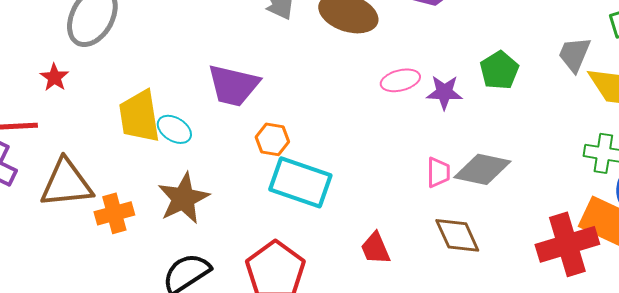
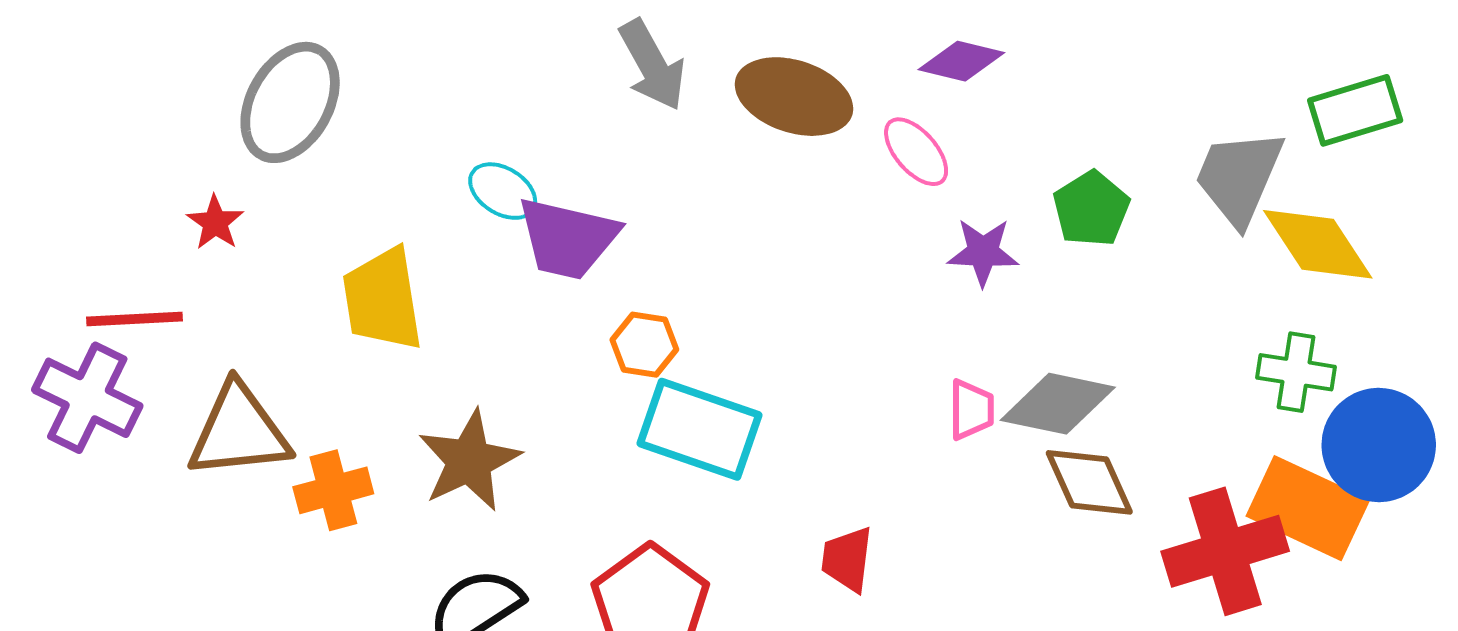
gray trapezoid: (574, 54) -> (1239, 177), size x1.4
pink ellipse: (400, 80) -> (916, 152), moved, turned 63
cyan ellipse: (174, 129) -> (503, 191), moved
brown diamond: (457, 235) -> (1089, 482), moved
red trapezoid: (375, 248) -> (847, 559), turned 30

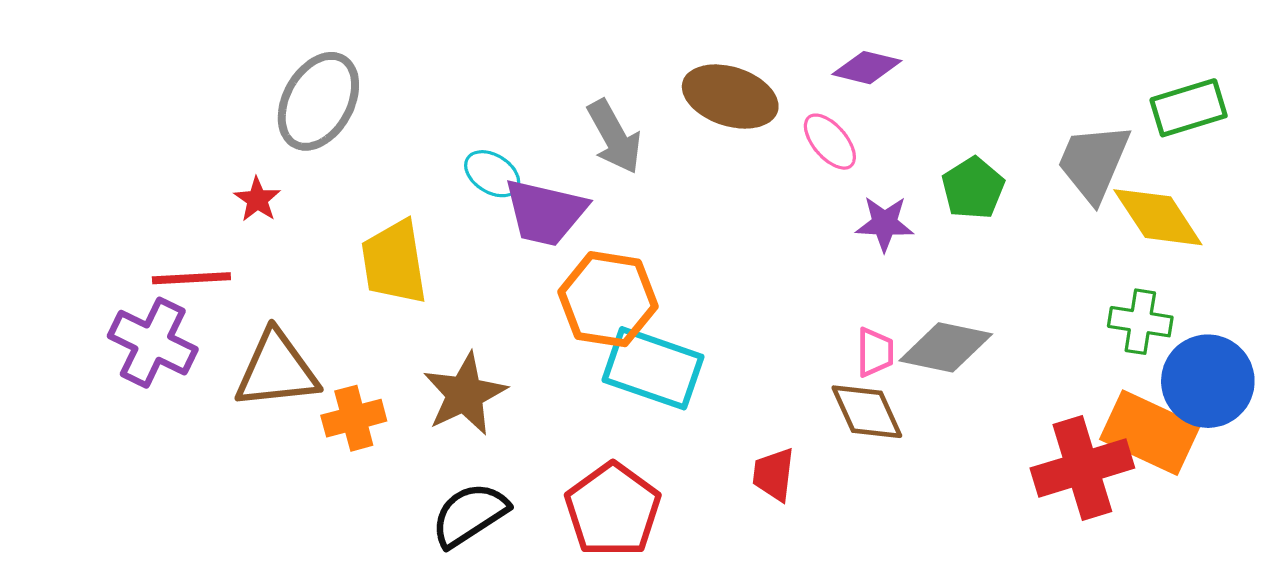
gray arrow: (652, 65) -> (614, 137), moved
orange hexagon: (644, 345) -> (608, 299), size x1.8
brown diamond: (1089, 482) -> (867, 412), moved

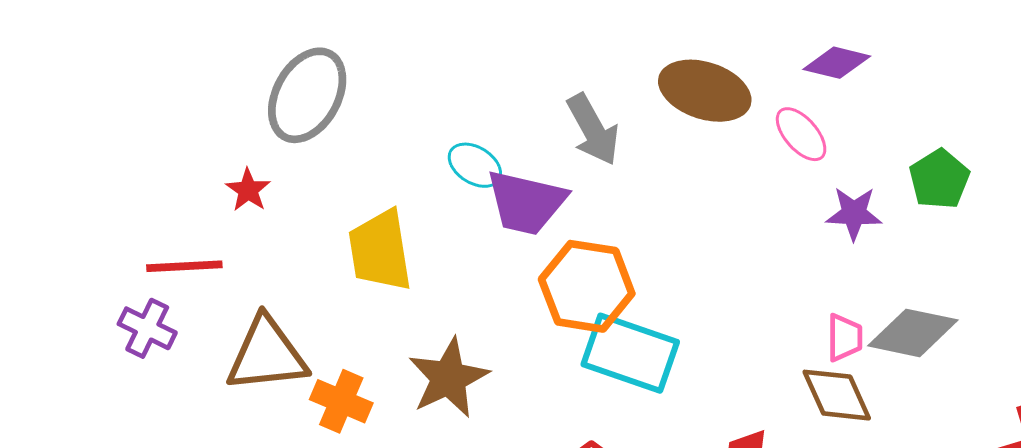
purple cross: (153, 343) -> (147, 328), size x0.7
orange cross: (354, 418) -> (341, 401), turned 38

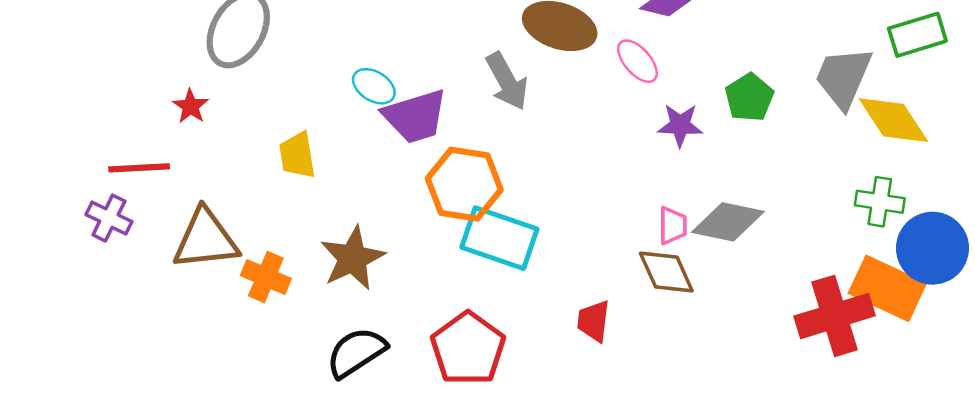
gray arrow: (593, 129) -> (507, 81), moved
purple trapezoid: (526, 202) -> (415, 116), turned -30
yellow trapezoid: (380, 251) -> (297, 155), size x0.7

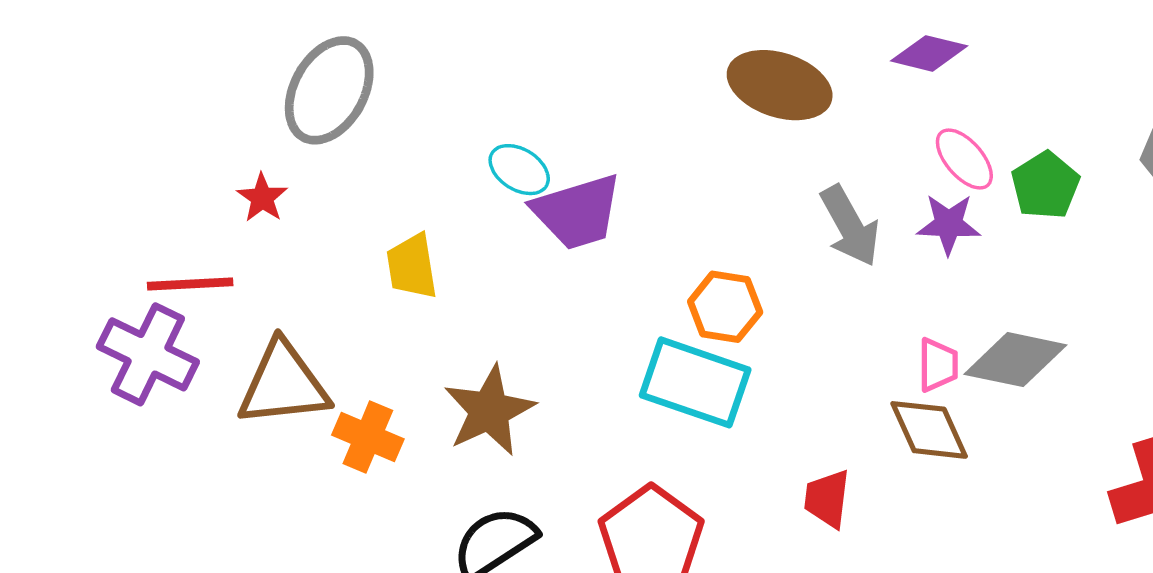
pink ellipse: (637, 61) -> (964, 159), moved
gray arrow: (507, 81) -> (850, 226), moved
orange hexagon: (464, 184) -> (725, 307), moved, size x0.7
purple cross: (109, 218) -> (148, 354), size x1.5

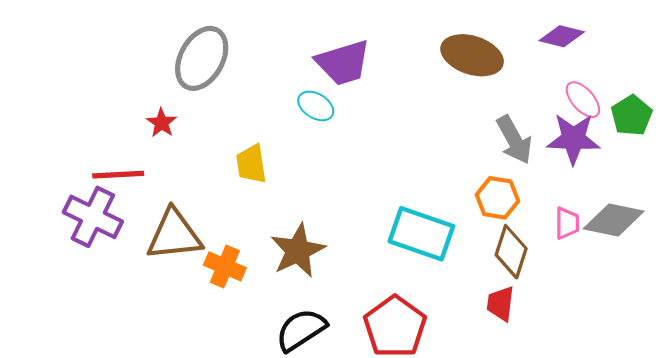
purple trapezoid: (577, 212) -> (343, 63), moved
purple star: (949, 224) -> (573, 139), size x1.4
orange hexagon: (725, 307) -> (497, 198), moved
brown diamond: (929, 430) -> (511, 252), moved, turned 42

